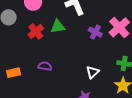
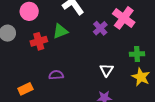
red cross: (36, 31) -> (39, 41), turned 35
purple cross: (95, 32) -> (100, 28), turned 32

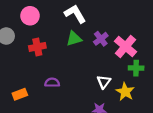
pink cross: (124, 18) -> (125, 47), moved
green triangle: (60, 31) -> (74, 39), moved
yellow star: (141, 77) -> (125, 92), moved

